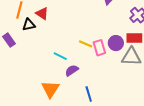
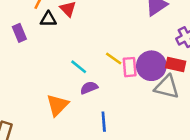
purple circle: (116, 43) -> (151, 66), size x1.5

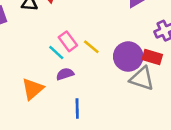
pink rectangle: (130, 67) -> (68, 41), moved, turned -36

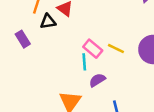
cyan line: (56, 53) -> (84, 62), turned 56

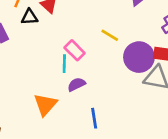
yellow line: (116, 49) -> (110, 35), moved

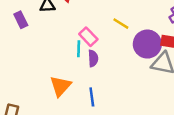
purple semicircle: (76, 84) -> (93, 58), moved, turned 112
blue line: (94, 118) -> (92, 97), moved

